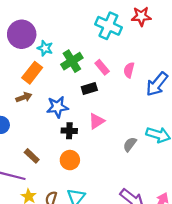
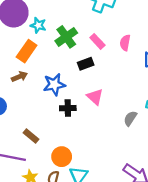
pink triangle: (97, 121) -> (95, 97), turned -42
orange circle: (70, 160) -> (62, 157), moved

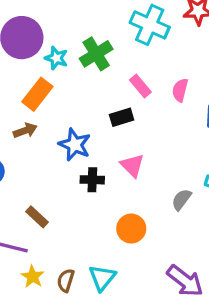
green cross: (66, 37) -> (96, 54), moved
blue star: (54, 84) -> (75, 145), turned 30
orange circle: (62, 157) -> (131, 229), moved

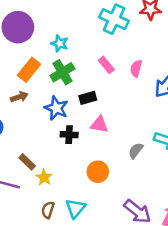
green cross: (96, 54) -> (62, 72), moved
cyan star: (56, 58) -> (60, 43), moved
black rectangle: (122, 117) -> (88, 98), moved
pink triangle: (132, 166) -> (99, 124), turned -36
yellow star: (33, 277) -> (44, 177), moved

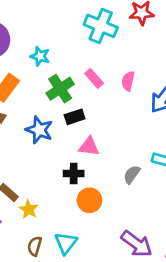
green cross: (62, 72) -> (60, 89), moved
black cross: (69, 135) -> (74, 174), moved

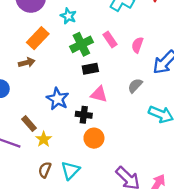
blue star: (39, 130) -> (58, 99), moved
gray semicircle: (132, 174) -> (135, 86), moved

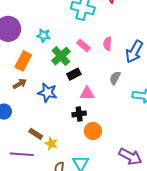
blue star: (58, 99) -> (47, 93), moved

